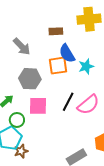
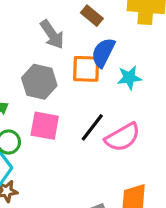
brown rectangle: (56, 31) -> (92, 16), turned 32
gray arrow: (22, 47) -> (52, 34), moved
blue semicircle: (67, 53) -> (103, 53), turned 48

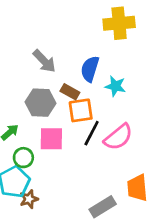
brown rectangle: (92, 16) -> (70, 92), moved
orange square: (86, 69) -> (81, 110), moved
cyan star: (129, 78) -> (115, 86), turned 30

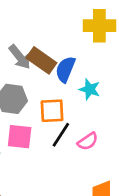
brown rectangle: (70, 92) -> (41, 60), moved, size x1.5
pink semicircle: (118, 137) -> (88, 141), size x0.7

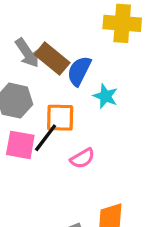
black line: (61, 135) -> (46, 138), moved
pink semicircle: (88, 141) -> (82, 158), moved

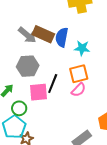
orange square: (60, 118) -> (79, 74), moved

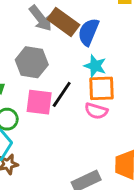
cyan star: (82, 48) -> (95, 66), moved
pink semicircle: (78, 90) -> (96, 111), turned 49

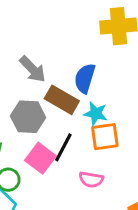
brown rectangle: (63, 22) -> (62, 100), moved
pink square: (39, 102) -> (40, 158), turned 36
pink semicircle: (96, 111) -> (91, 180), moved

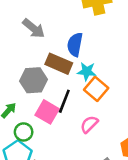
gray arrow: (33, 69) -> (34, 28), moved
orange square: (105, 137) -> (96, 89), turned -35
pink semicircle: (91, 180) -> (89, 124), turned 132

